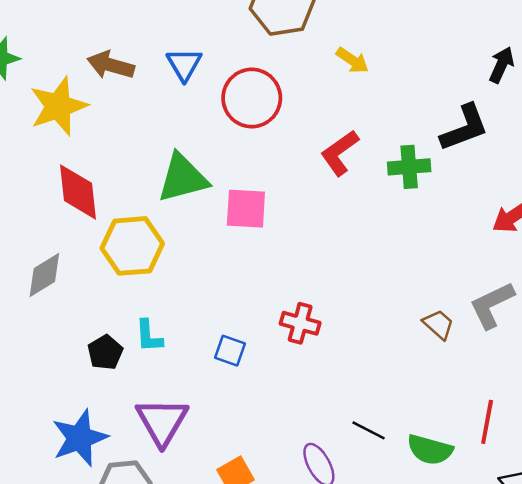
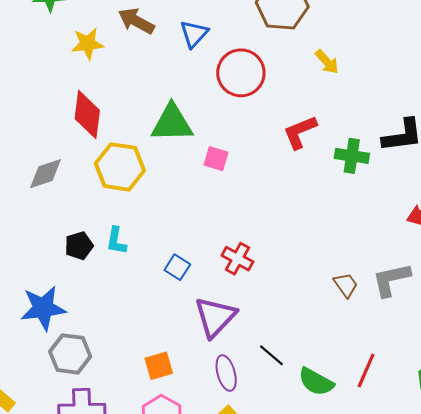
yellow star: (58, 106) -> (88, 44), size x0.7
pink square: (246, 209) -> (216, 159), size x0.7
purple triangle: (162, 421) -> (215, 317), moved

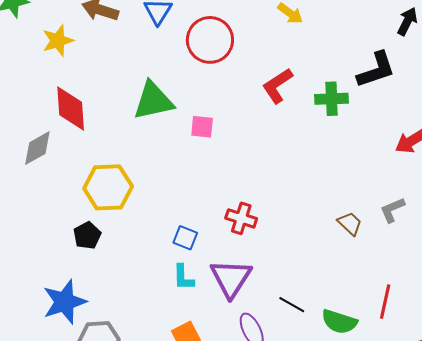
yellow hexagon: (120, 167) -> (108, 187), moved
gray diamond: (45, 174) -> (37, 148), moved
cyan L-shape: (116, 241) -> (183, 277), moved
gray L-shape: (391, 280) -> (392, 210), size x0.7

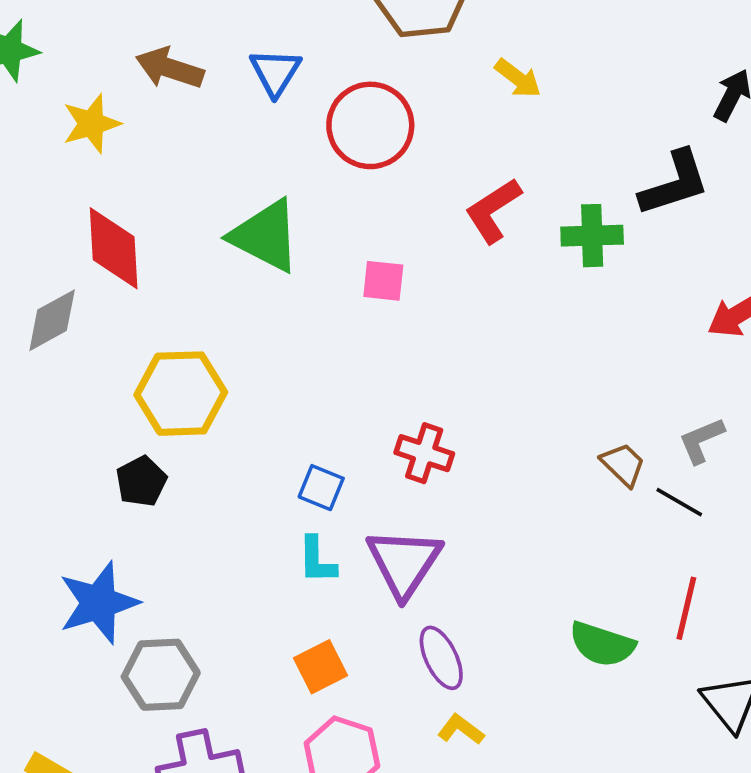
green triangle: (153, 101) -> (265, 236), turned 39
pink square: (202, 127) -> (383, 281), moved
black line: (292, 305) -> (679, 502), moved

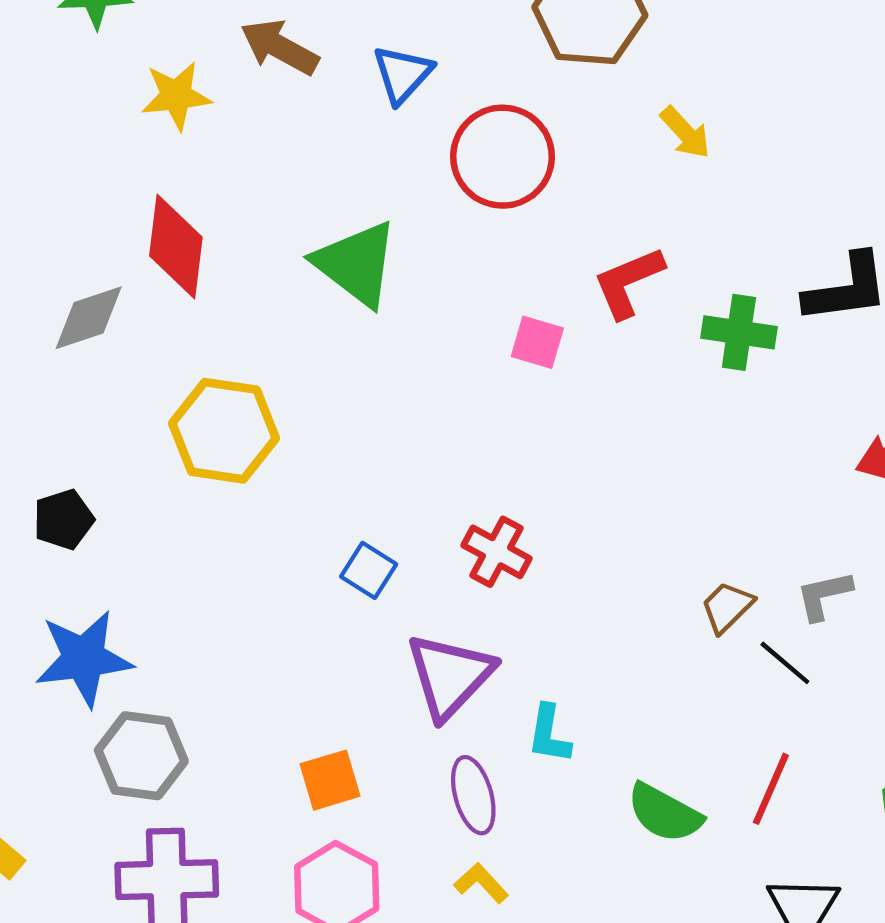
pink square: (383, 281) -> (537, 342), moved
brown trapezoid: (623, 465) -> (727, 607), turned -99
black pentagon: (141, 481) -> (64, 520), moved
cyan L-shape: (317, 560) -> (549, 734), moved

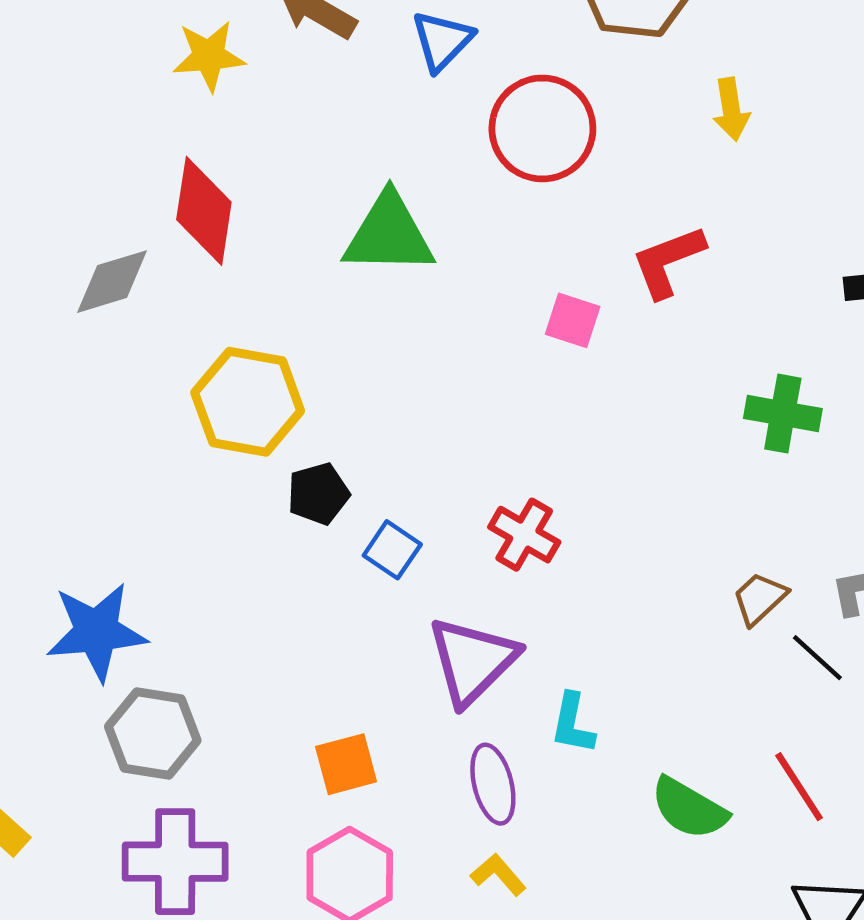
yellow arrow: (685, 133) -> (731, 109), turned 32
green triangle: (356, 264) -> (389, 234), turned -38
green cross: (739, 332) -> (783, 414), moved
black pentagon: (64, 520) -> (318, 494), moved
red line: (771, 789) -> (799, 787), turned -58

